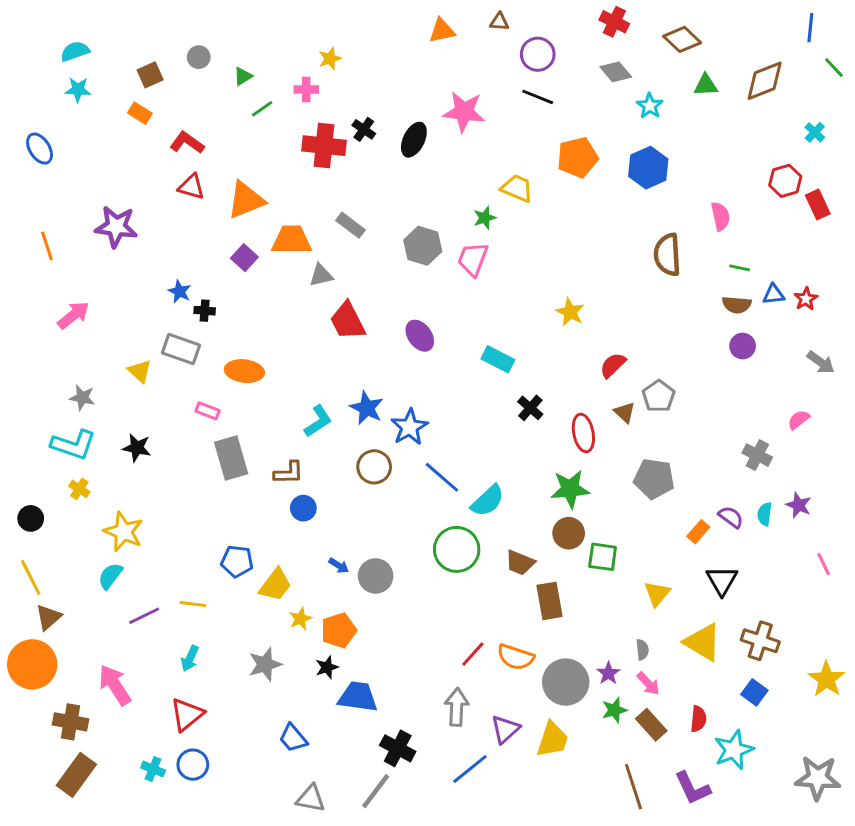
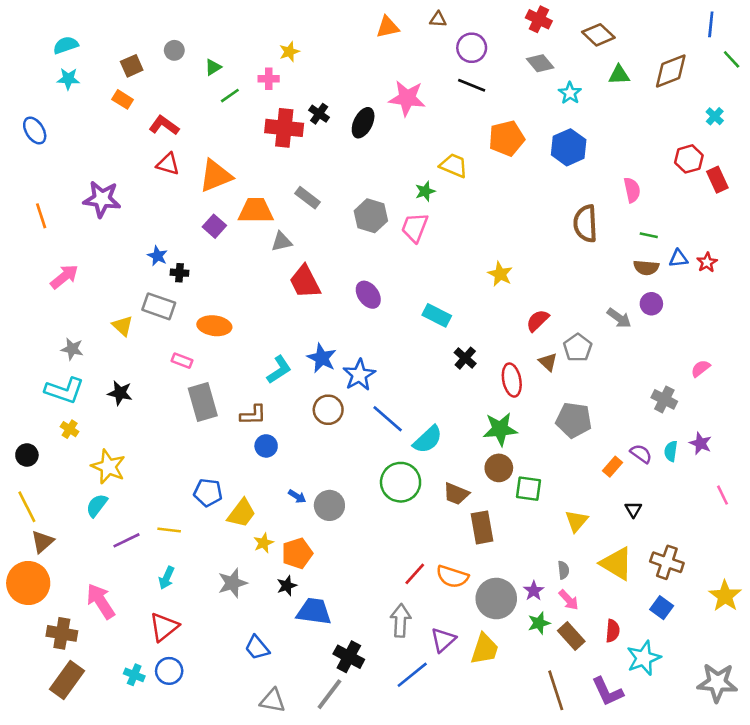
gray arrow: (821, 362) -> (619, 318), moved
black triangle: (722, 580) -> (633, 509), size x0.6

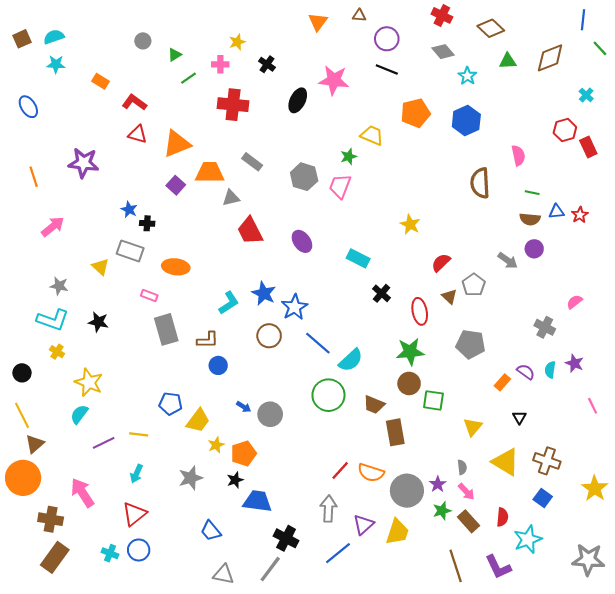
orange triangle: (388, 27) -> (318, 22), turned -42
brown square: (132, 66) -> (22, 39), moved
black cross: (319, 114) -> (267, 64), moved

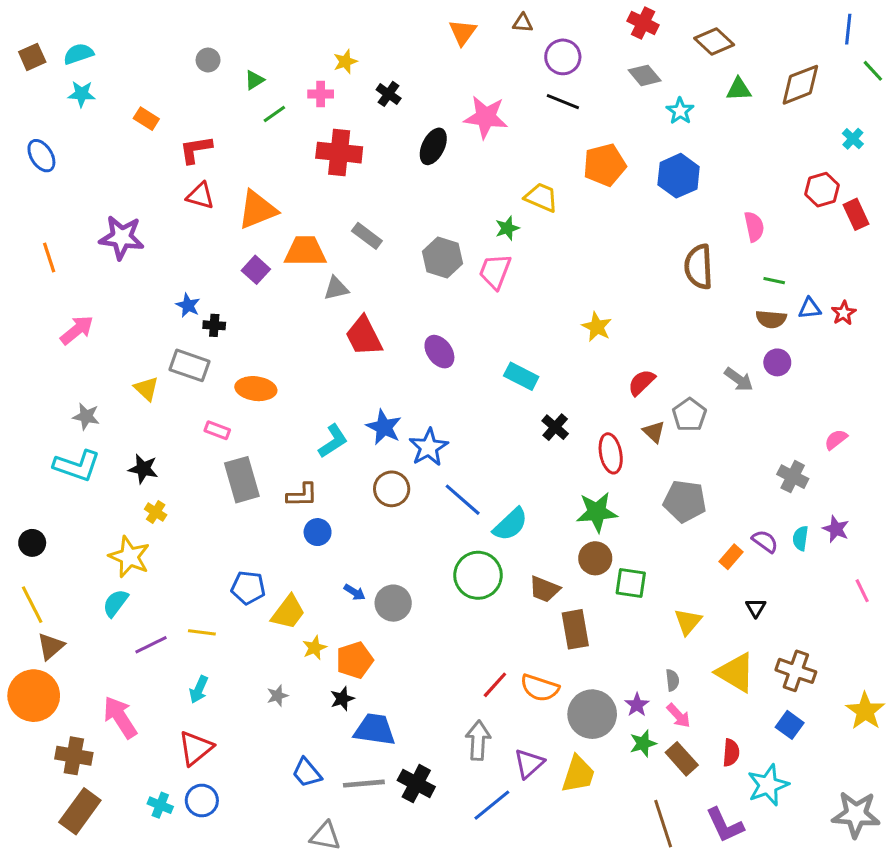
red L-shape: (134, 102) -> (196, 149), turned -45
yellow cross: (57, 352) -> (156, 512), moved
gray star: (191, 478) -> (277, 696), size x0.6
gray line: (270, 569) -> (364, 784), moved, turned 48

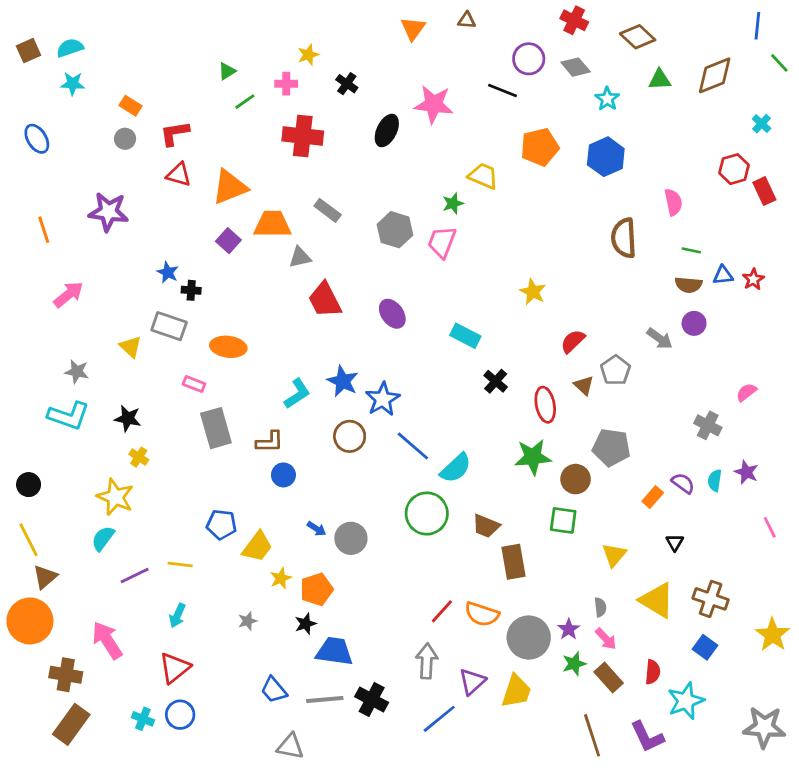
purple circle: (563, 57) -> (529, 59), moved
gray circle: (208, 60) -> (125, 139), moved
brown circle: (595, 558) -> (576, 479), moved

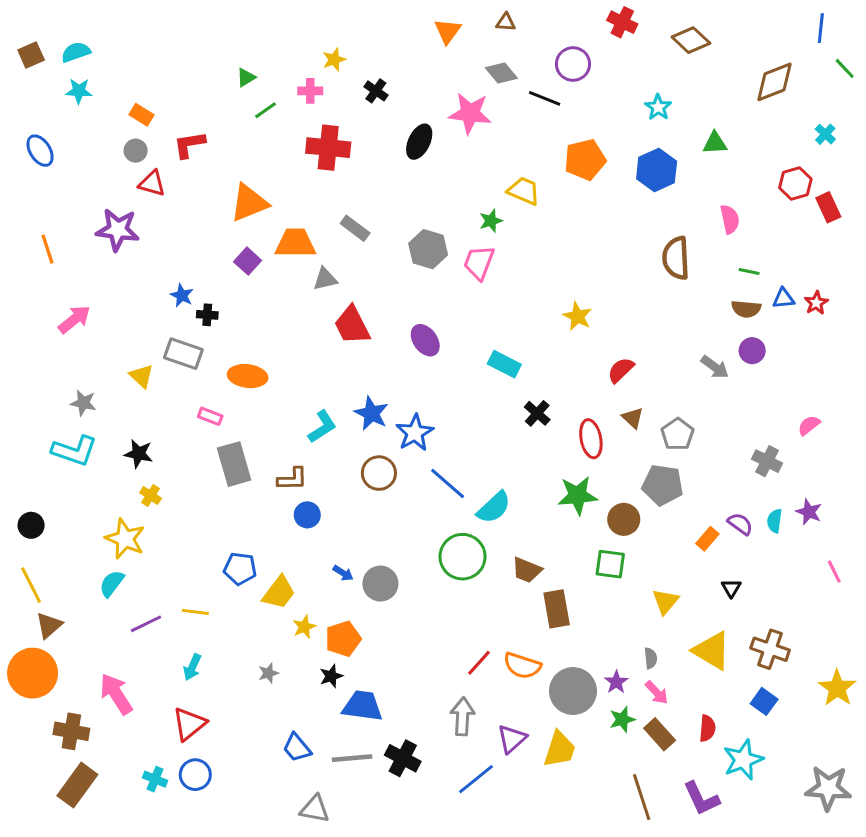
gray diamond: (576, 67) -> (501, 73), moved
green triangle: (660, 80) -> (715, 143), moved
red triangle: (179, 175) -> (152, 183), moved
gray pentagon: (615, 370) -> (677, 434), moved

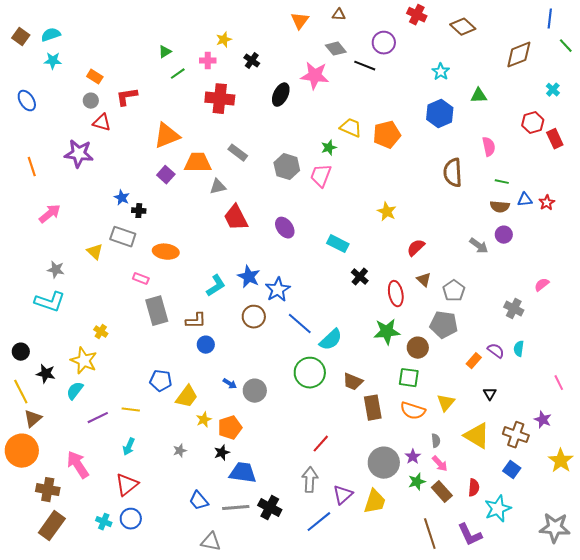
brown square: (31, 55) -> (21, 37), turned -30
orange pentagon: (585, 160) -> (387, 135), moved
black star: (139, 454) -> (46, 374), moved
purple star: (809, 512) -> (543, 420), moved
orange semicircle: (522, 666) -> (413, 411), moved

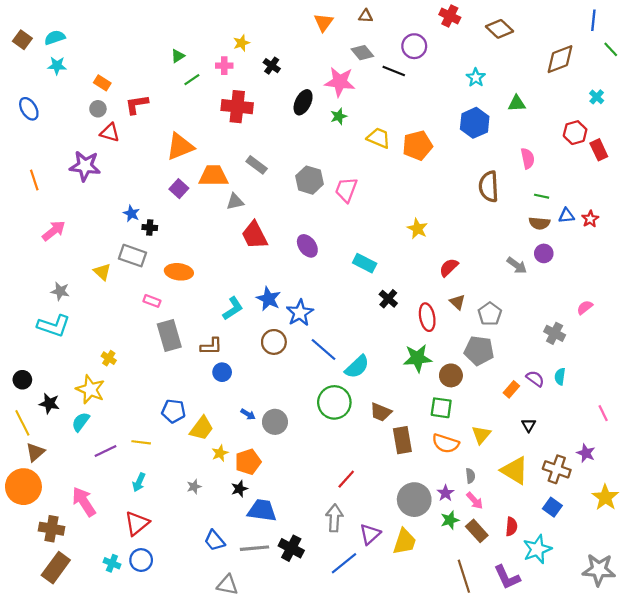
green star: (329, 148) -> (339, 116), moved

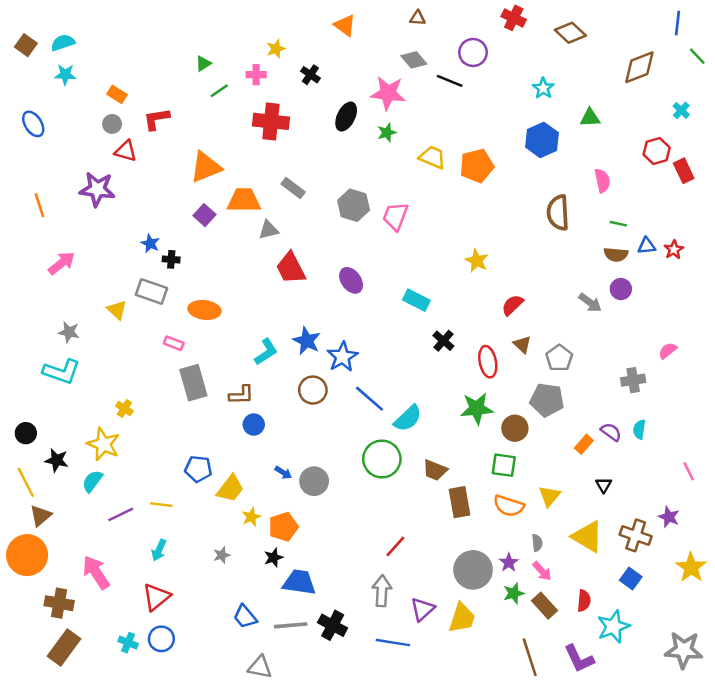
orange triangle: (324, 22) -> (345, 25), moved, turned -30
gray cross: (555, 333) -> (633, 380), turned -36
blue line: (344, 563) -> (393, 643), turned 48

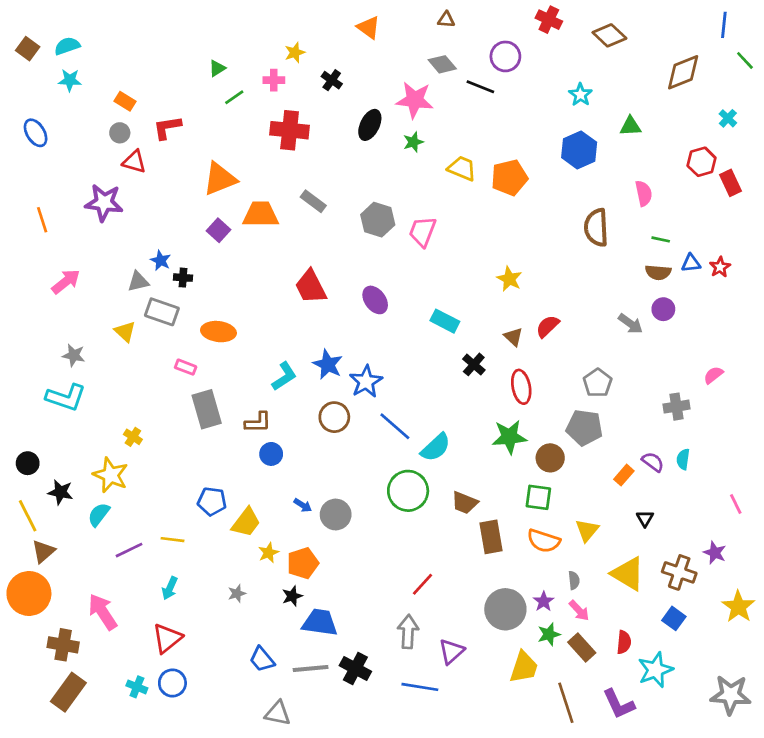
gray triangle: (269, 230) -> (138, 282), moved
brown triangle: (522, 344) -> (513, 337), moved
yellow trapezoid: (462, 618) -> (524, 667), moved

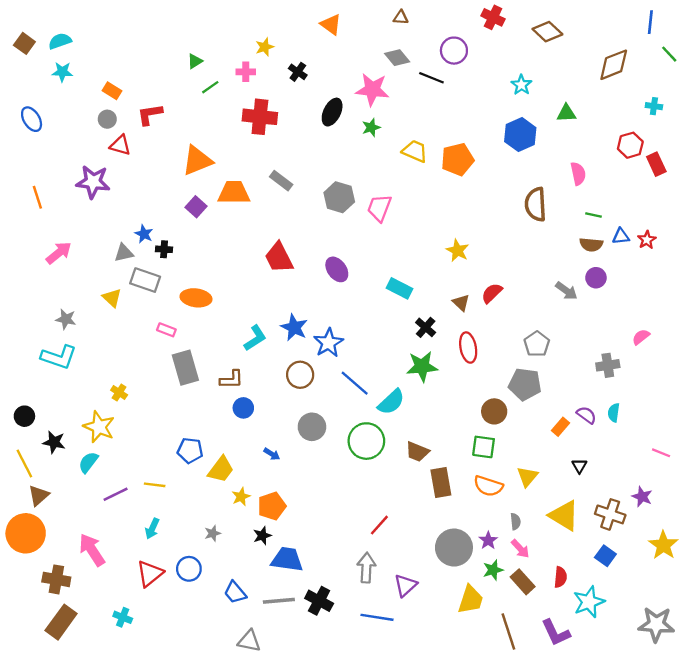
cyan cross: (728, 118) -> (654, 106), turned -35
green star: (509, 437) -> (422, 366), moved
pink line: (736, 504) -> (661, 453), turned -42
gray circle: (336, 515) -> (312, 427), moved
blue circle: (172, 683) -> (189, 569), moved

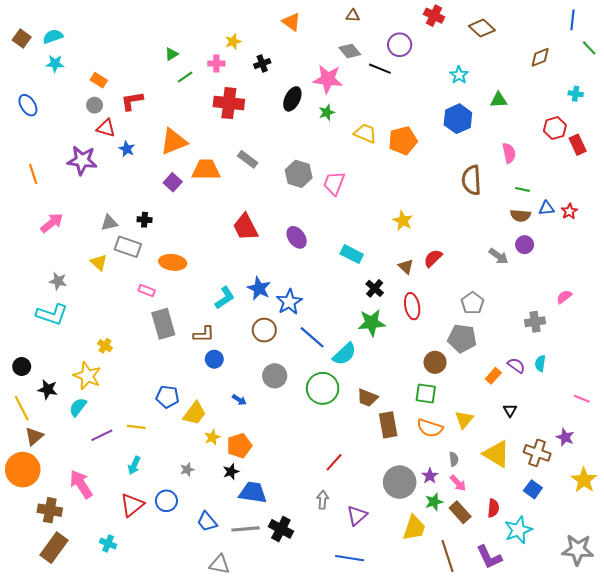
brown diamond: (614, 65) -> (540, 57), size x0.7
black cross: (298, 72) -> (262, 64), turned 35
blue star: (144, 234) -> (127, 149), moved
gray arrow: (366, 568) -> (323, 500), size x0.7
blue line: (377, 617) -> (350, 558), moved

